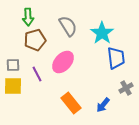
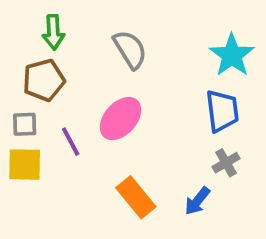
cyan star: (102, 33) -> (232, 55), moved
brown pentagon: (35, 40) -> (44, 80), moved
gray cross: (126, 88) -> (226, 163), moved

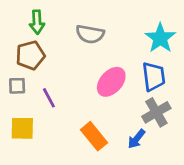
gray semicircle: (130, 49) -> (90, 34), turned 132
pink ellipse: (121, 119) -> (111, 82), moved
gray cross: (226, 163) -> (156, 112), size x1.5
yellow square: (25, 165) -> (22, 128), moved

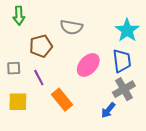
green arrow: (37, 22) -> (19, 16), moved
brown pentagon: (30, 55) -> (41, 46), moved
orange rectangle: (94, 136) -> (62, 100), moved

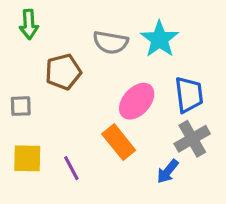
cyan star: (127, 30) -> (160, 39), moved
purple line: (39, 78) -> (71, 168), moved
orange rectangle: (62, 100) -> (119, 142), moved

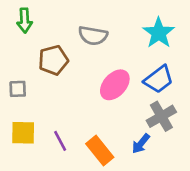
cyan star: (160, 39) -> (159, 33), moved
blue trapezoid: (189, 95) -> (159, 79), turned 60
orange rectangle: (119, 142) -> (100, 150), moved

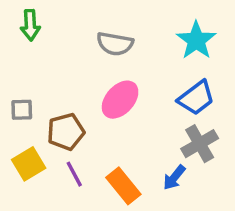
brown pentagon: (53, 60) -> (66, 132), moved
pink ellipse: (115, 85) -> (120, 100), moved
yellow square: (23, 133) -> (29, 164), turned -32

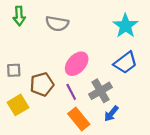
gray semicircle: (115, 44) -> (57, 24), moved
gray cross: (200, 144) -> (100, 91), moved
purple line: (74, 174) -> (71, 92), moved

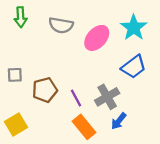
pink ellipse: (77, 64) -> (97, 38), moved
yellow square: (18, 105) -> (16, 125), moved

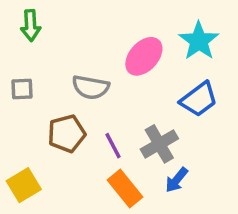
gray semicircle: (61, 25) -> (91, 87), moved
gray square: (15, 75) -> (22, 89), moved

